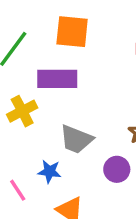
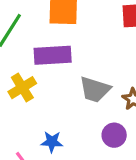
gray trapezoid: (76, 139) -> (95, 90), moved

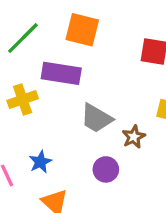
blue star: (52, 142) -> (40, 162), turned 30

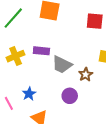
purple rectangle: (61, 73) -> (41, 51), moved, size x0.7

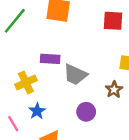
yellow cross: (16, 56) -> (26, 82), moved
brown star: (86, 75) -> (114, 90), moved

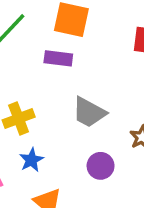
purple rectangle: (50, 59) -> (58, 58), moved

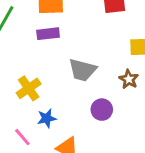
blue star: (31, 160) -> (47, 118), turned 30

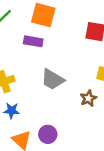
purple circle: (102, 110) -> (48, 134), moved

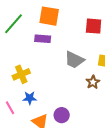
gray trapezoid: (53, 79) -> (74, 60), moved

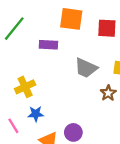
orange square: (49, 16) -> (71, 19), moved

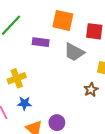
gray trapezoid: (86, 68) -> (74, 52), moved

